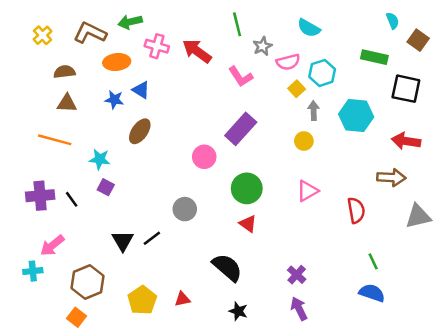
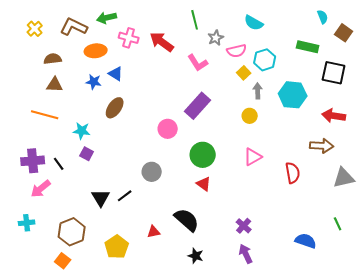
pink arrow: (52, 246) -> (41, 189), moved
green line: (373, 261) -> (338, 224), moved
red triangle: (182, 299) -> (154, 232), moved

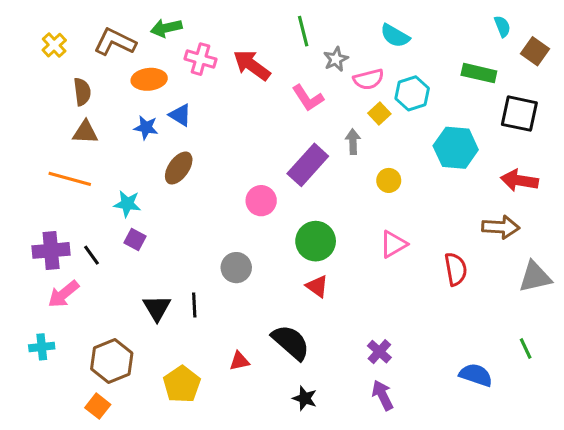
brown semicircle: (53, 59) -> (82, 92), turned 90
gray arrow: (258, 91) -> (353, 142), moved
black line: (125, 196) -> (194, 305), turned -56

